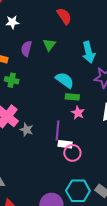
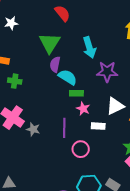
green triangle: (49, 45) -> (50, 43), size x1.6
purple semicircle: (26, 49) -> (55, 64), moved
white rectangle: (65, 144) -> (98, 126), moved

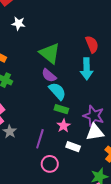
red semicircle: (62, 13) -> (92, 44), moved
green triangle: (50, 43) -> (50, 53), turned -40
purple semicircle: (55, 64) -> (49, 75), turned -77
purple star: (107, 72) -> (94, 116), moved

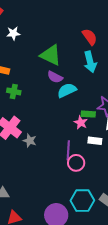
cyan semicircle: (57, 91) -> (67, 90), turned -60
green rectangle: (61, 109) -> (88, 114), moved
purple line: (40, 139) -> (68, 150), moved

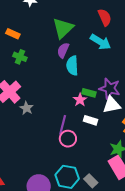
green triangle: (51, 55) -> (63, 28), turned 40
cyan arrow: (90, 62) -> (100, 42), turned -55
purple semicircle: (55, 77) -> (63, 50), turned 77
cyan semicircle: (67, 90) -> (72, 66), turned -78

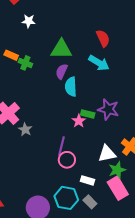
green triangle: (63, 28) -> (61, 49), turned 45
green cross: (20, 57) -> (25, 63), moved
white triangle: (112, 105) -> (107, 154), moved
white rectangle: (90, 120) -> (88, 180), moved

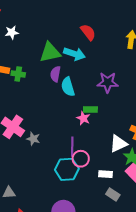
cyan arrow: (99, 63) -> (74, 54), moved
purple star: (108, 109) -> (108, 82), moved
cyan hexagon: (66, 198) -> (67, 169), moved

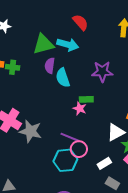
gray star: (33, 139) -> (31, 131), size x1.6
purple line: (72, 147) -> (70, 137), turned -66
white rectangle: (106, 174) -> (104, 163), turned -32

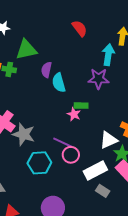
green triangle: (43, 44) -> (26, 50), moved
cyan arrow: (68, 45) -> (108, 55), moved, turned -100
cyan hexagon: (65, 160) -> (39, 163), moved
white rectangle: (104, 163) -> (95, 170), size x1.6

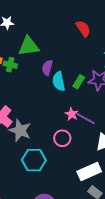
green rectangle: (81, 106) -> (79, 82), moved, turned -64
purple line: (63, 143) -> (86, 119), moved
pink circle: (71, 155) -> (62, 138), moved

